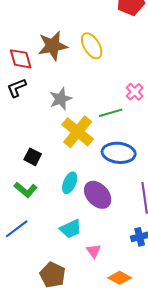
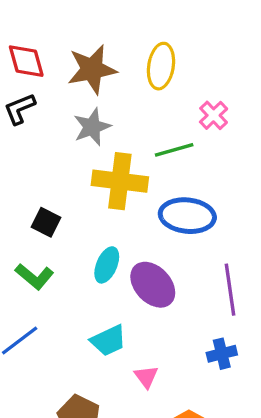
brown star: (53, 46) -> (92, 69), moved
yellow ellipse: (92, 46) -> (161, 66), moved, turned 40
yellow cross: (78, 132) -> (120, 181), turned -32

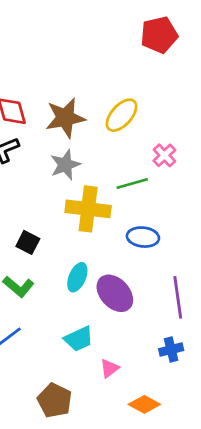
yellow ellipse: (161, 66) -> (122, 115), turned 33
blue ellipse: (187, 216) -> (143, 237), size x0.7
pink triangle: (146, 377) -> (109, 368), turned 30

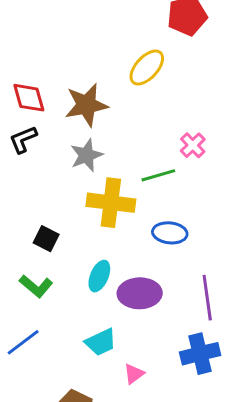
yellow ellipse: (122, 115) -> (147, 68), moved
purple ellipse: (115, 293) -> (140, 293), turned -48
blue cross: (171, 350) -> (200, 354), size x1.5

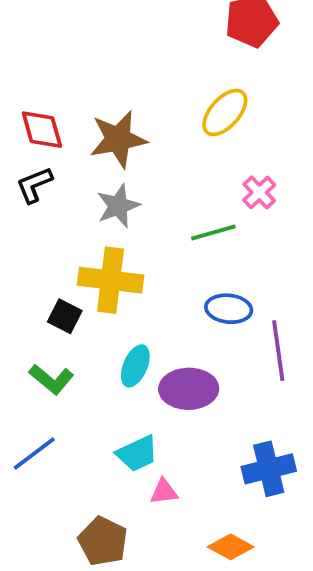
yellow ellipse: (147, 68) -> (225, 112), moved
yellow cross: (111, 203) -> (111, 280), moved
purple line: (207, 298) -> (278, 351), moved
pink triangle: (134, 374) -> (164, 492), moved, turned 30

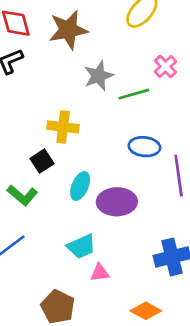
gray star: (118, 206) -> (98, 76), moved
yellow cross: (111, 280) -> (63, 127), size x0.7
black square: (65, 316) -> (42, 161), moved, turned 30

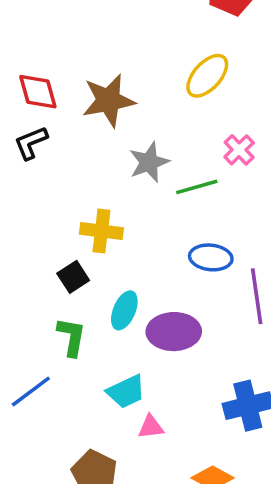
green L-shape: (22, 195) -> (71, 337), moved, turned -120

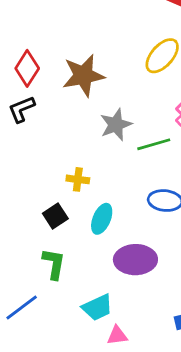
red diamond: (38, 92) -> (27, 68), turned 48
yellow cross: (101, 231) -> (78, 179), size x0.7
cyan ellipse: (124, 310) -> (102, 219), moved

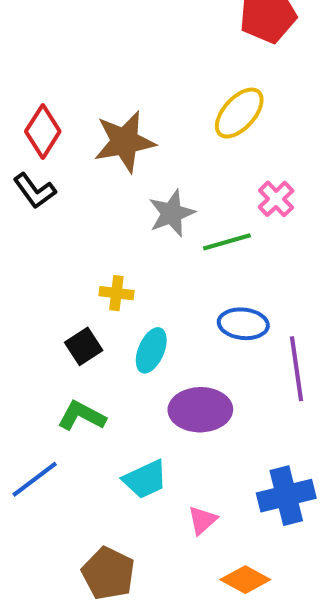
black L-shape: (22, 109) -> (35, 191), turned -104
green L-shape: (54, 264) -> (82, 416), turned -72
pink triangle: (117, 336) -> (202, 520), moved, turned -35

